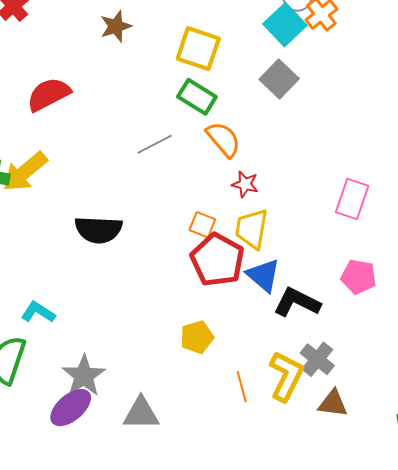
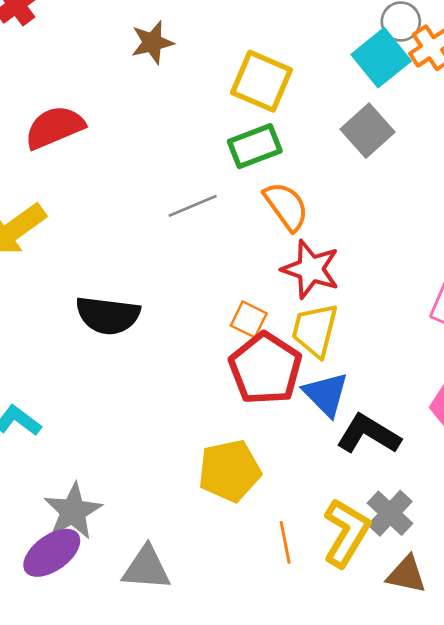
green rectangle: (197, 97) -> (255, 146), turned -57
red star: (245, 184) -> (311, 269), size x1.6
yellow pentagon: (197, 337) -> (230, 471), size x1.4

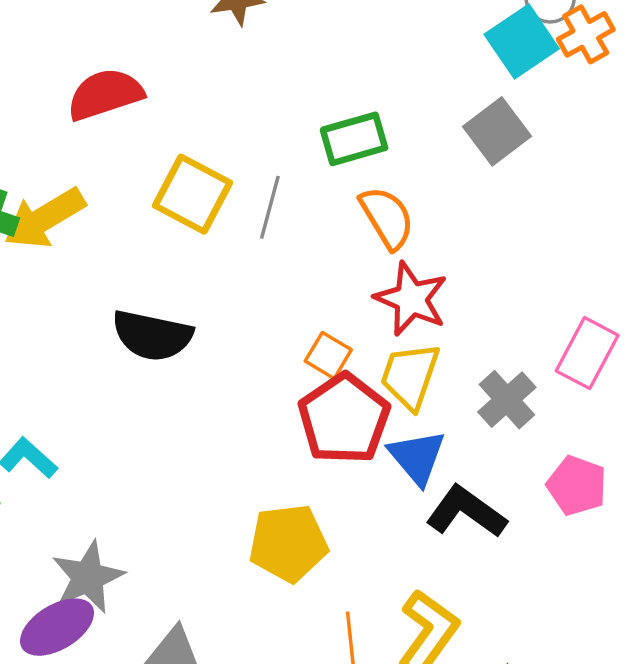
yellow square: (261, 81) -> (193, 194), moved
gray line: (193, 206) -> (270, 207), turned -57
gray cross: (390, 513) -> (507, 400), moved

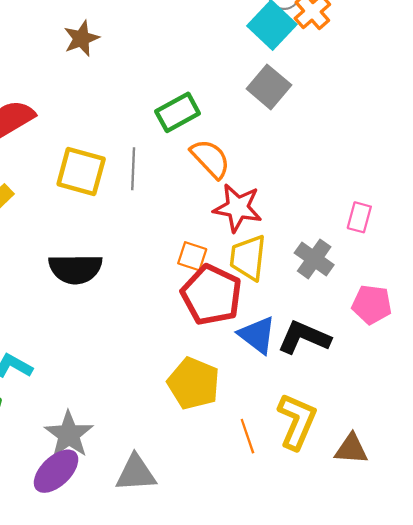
pink rectangle: (587, 353) -> (359, 217), size x0.7
blue triangle: (417, 457) -> (257, 335), moved
yellow pentagon: (288, 543) -> (193, 383), turned -30

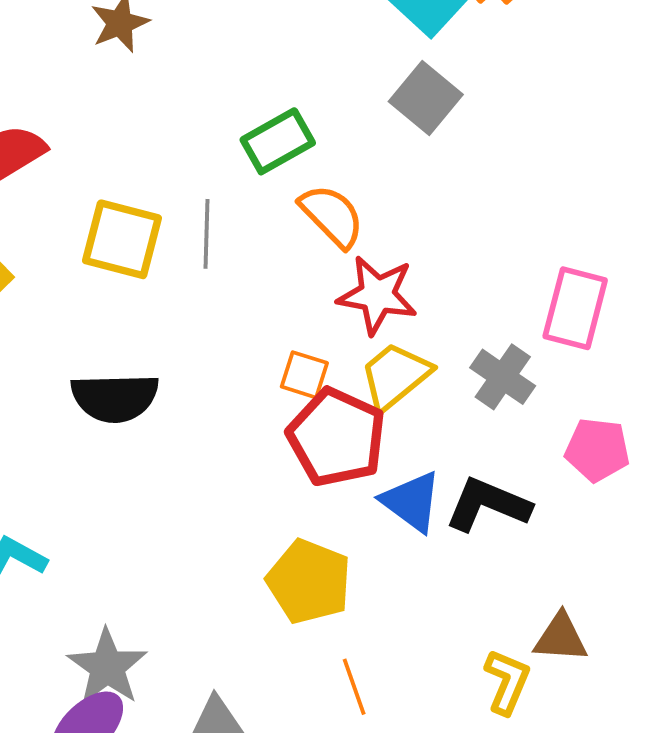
pink rectangle: (359, 217) -> (575, 308), size x1.6
yellow trapezoid: (248, 258) -> (395, 376), turned 45
yellow L-shape: (297, 421) -> (507, 682), moved, size x0.7
orange line: (247, 436) -> (354, 687), moved
brown triangle: (351, 449) -> (561, 638), moved

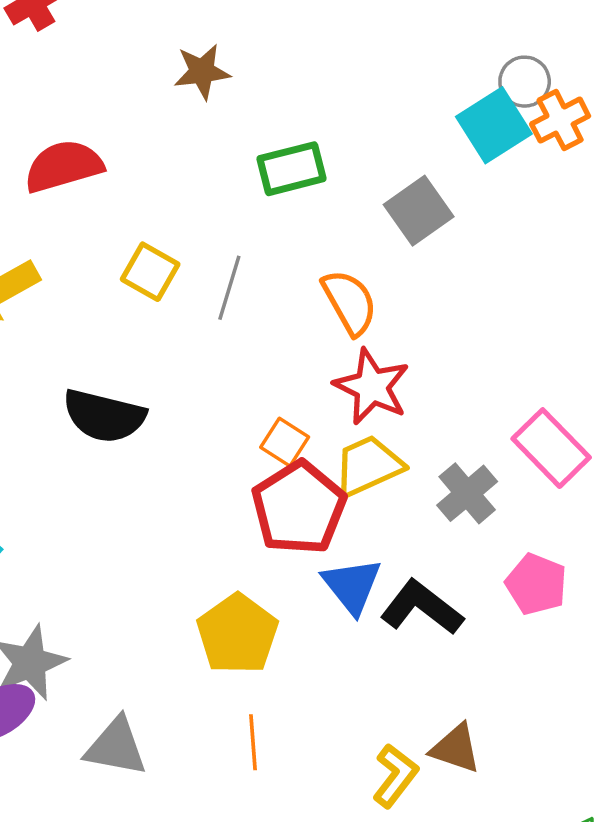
gray square: (426, 98) -> (419, 211), moved
green rectangle: (278, 141) -> (292, 169), moved
yellow square: (122, 239) -> (150, 272), size x0.7
pink rectangle: (575, 308) -> (551, 448), turned -74

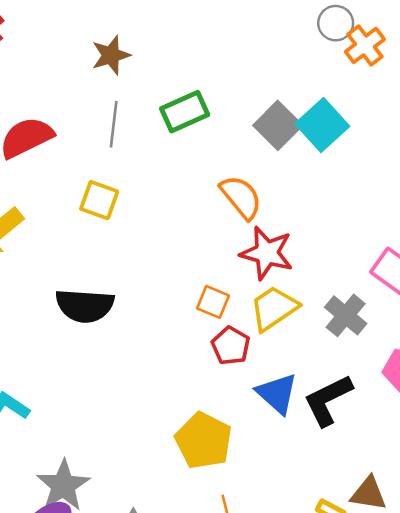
cyan square: (494, 125) -> (322, 125), moved
gray line: (229, 288) -> (114, 124), moved
red pentagon: (299, 508) -> (231, 346), size x0.6
black L-shape: (422, 608) -> (328, 400), turned -54

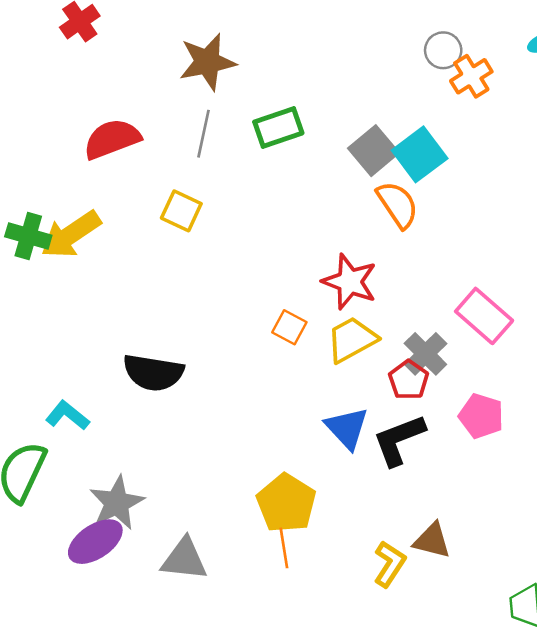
brown star: (111, 55) -> (207, 62), size x1.4
orange semicircle: (241, 197) -> (398, 205), moved
black semicircle: (85, 306) -> (153, 373), moved
red pentagon: (231, 346) -> (409, 380), moved
yellow pentagon: (204, 441) -> (286, 503), moved

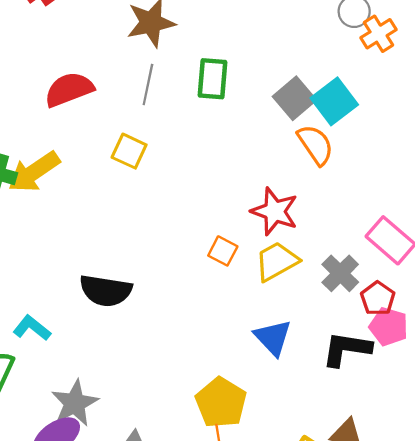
green rectangle: (278, 127) -> (212, 79), turned -66
red pentagon: (409, 380) -> (378, 298), moved
black L-shape: (399, 440) -> (347, 349), moved, turned 30

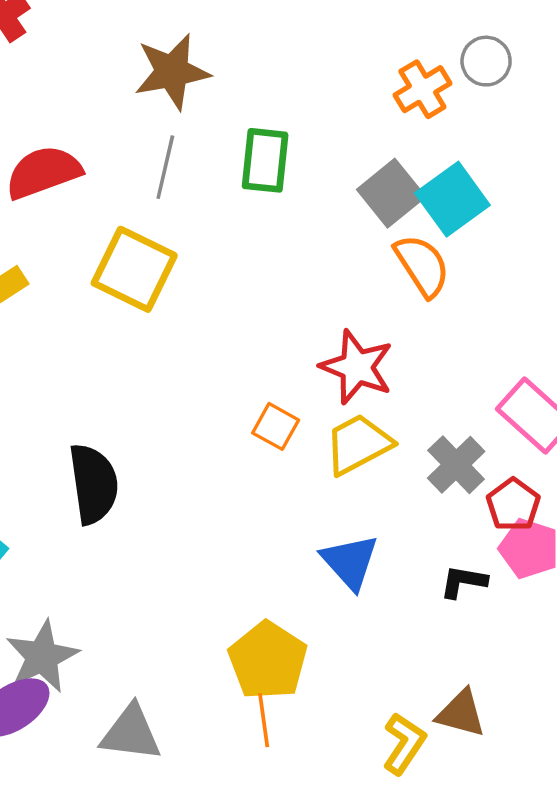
orange cross: (379, 34) -> (422, 89), moved
yellow square: (129, 151) -> (134, 269), size x1.5
black semicircle: (106, 291) -> (94, 484), turned -108
black L-shape: (347, 349) -> (463, 582), size x0.6

